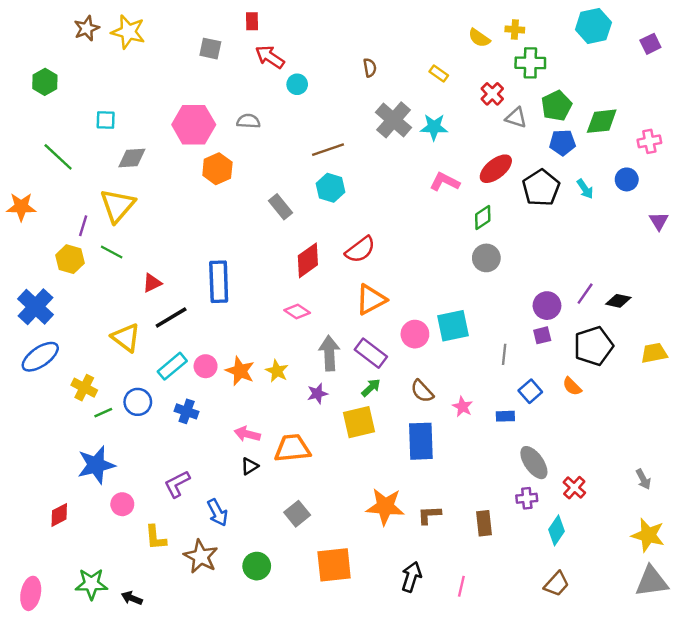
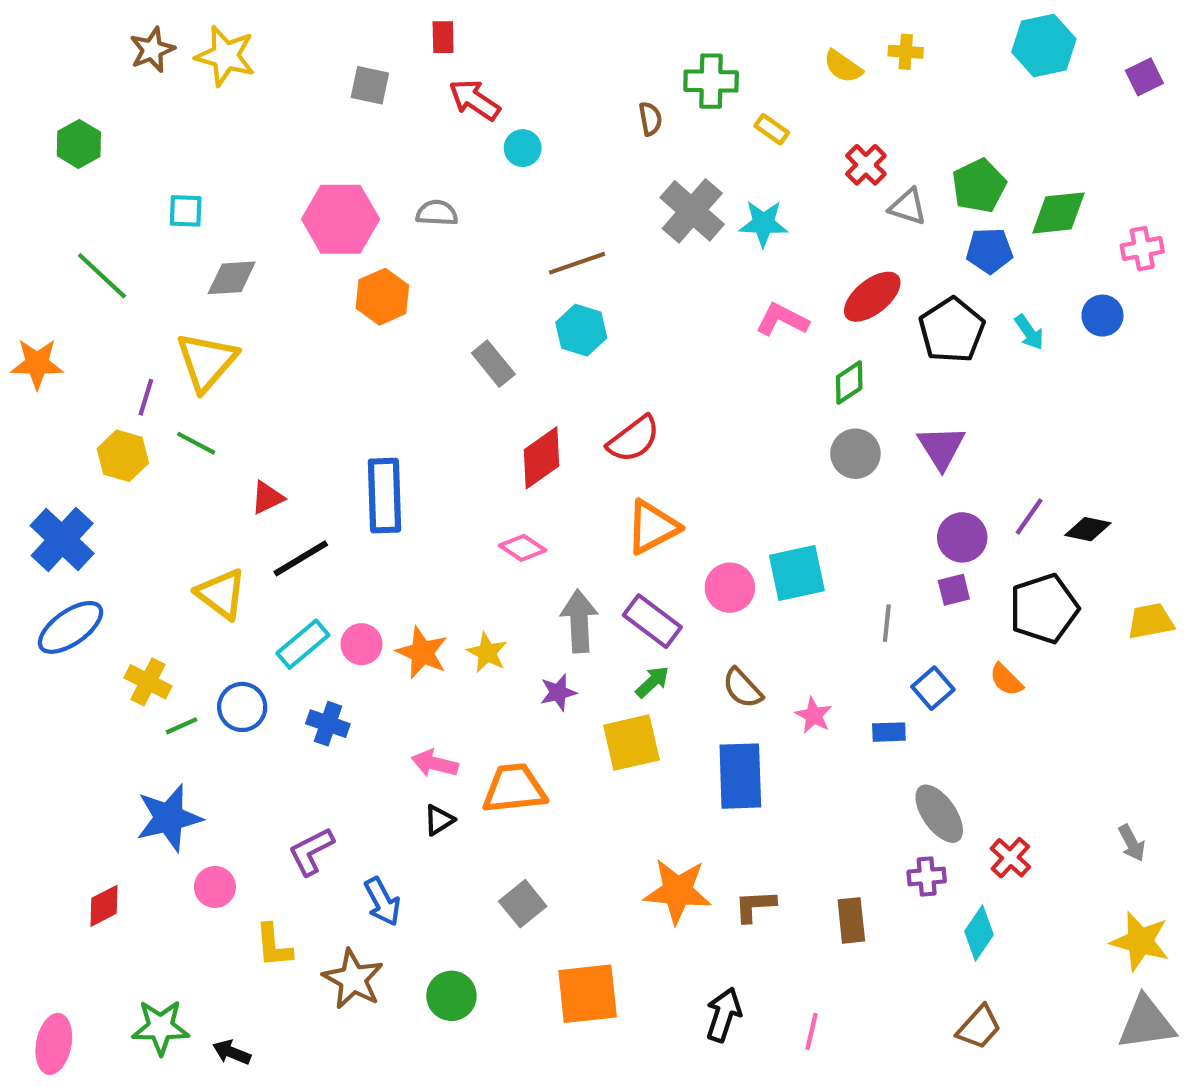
green cross: (530, 63) -> (711, 81), moved
purple triangle: (659, 221) -> (941, 447), moved, size x1.4

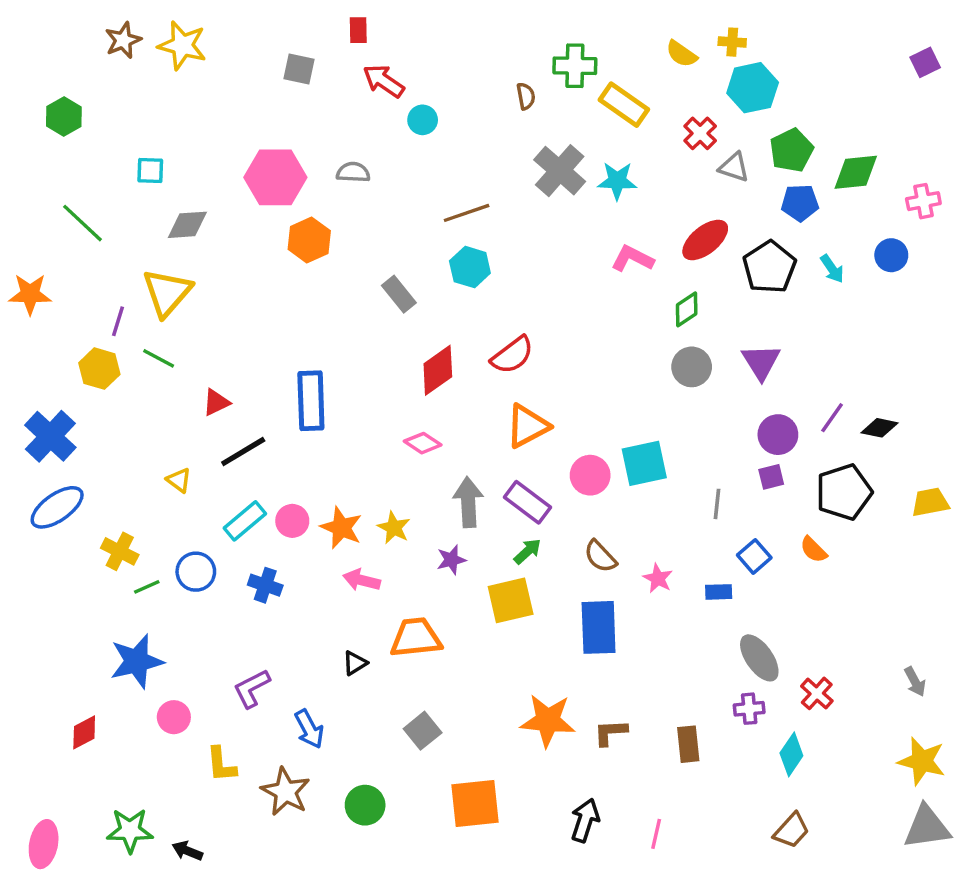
cyan hexagon: (1044, 46) -> (753, 88), moved
yellow rectangle: (772, 129) -> (624, 105), size x1.8
yellow triangle: (221, 594) -> (179, 480), size x0.6
pink arrow: (435, 763) -> (362, 580), moved

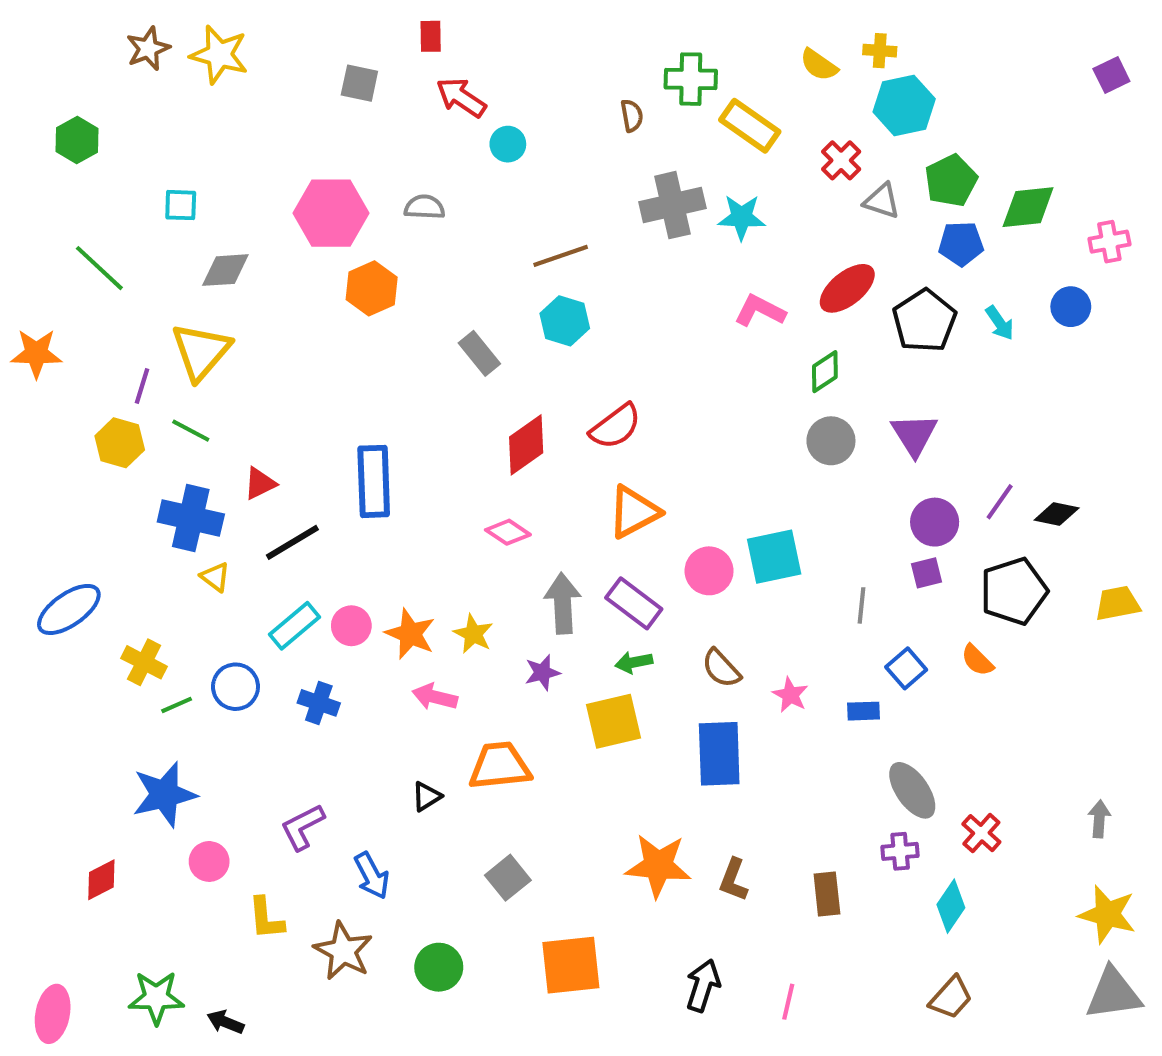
gray cross: (560, 171) -> (672, 205), turned 36
blue cross: (50, 436) -> (191, 518), moved, turned -30
green arrow: (527, 551) -> (634, 662), turned -148
gray arrow: (915, 682) -> (1099, 819), turned -148
brown L-shape: (610, 732) -> (733, 880), turned -66

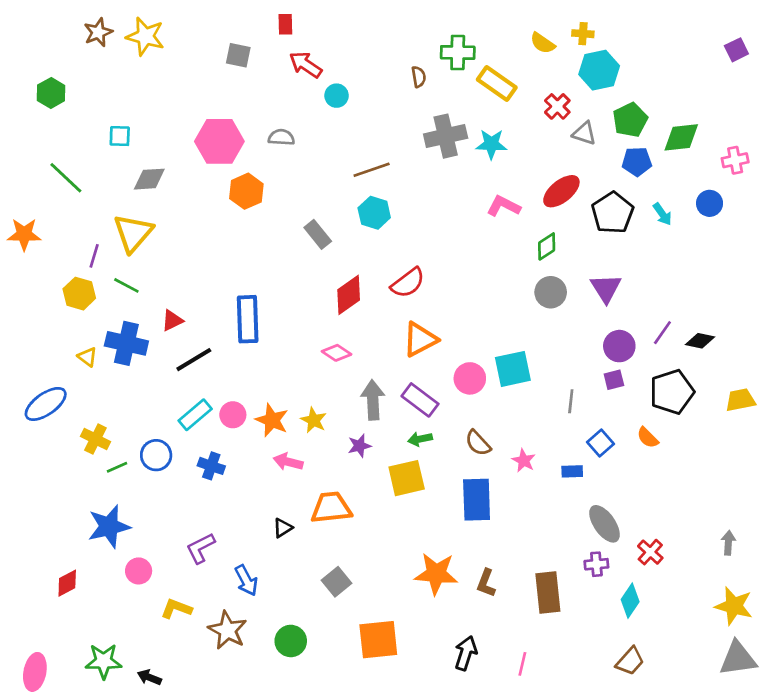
yellow triangle: (215, 577) -> (87, 357), moved
brown rectangle: (827, 894) -> (548, 593), size x1.4
yellow L-shape: (266, 918) -> (176, 609), turned 116

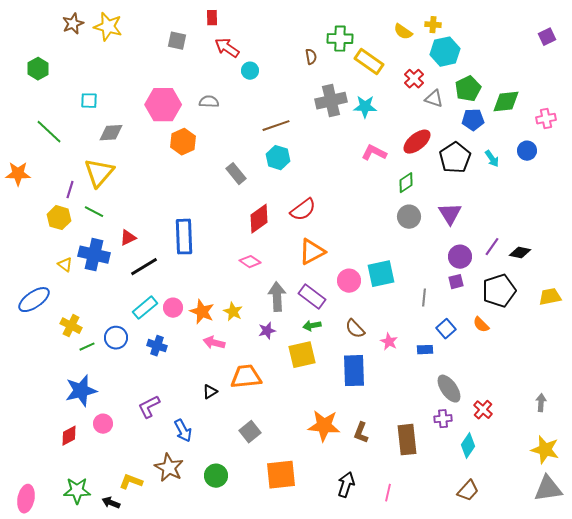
red diamond: (67, 583) -> (69, 436), moved
yellow L-shape: (176, 609) -> (131, 482), moved

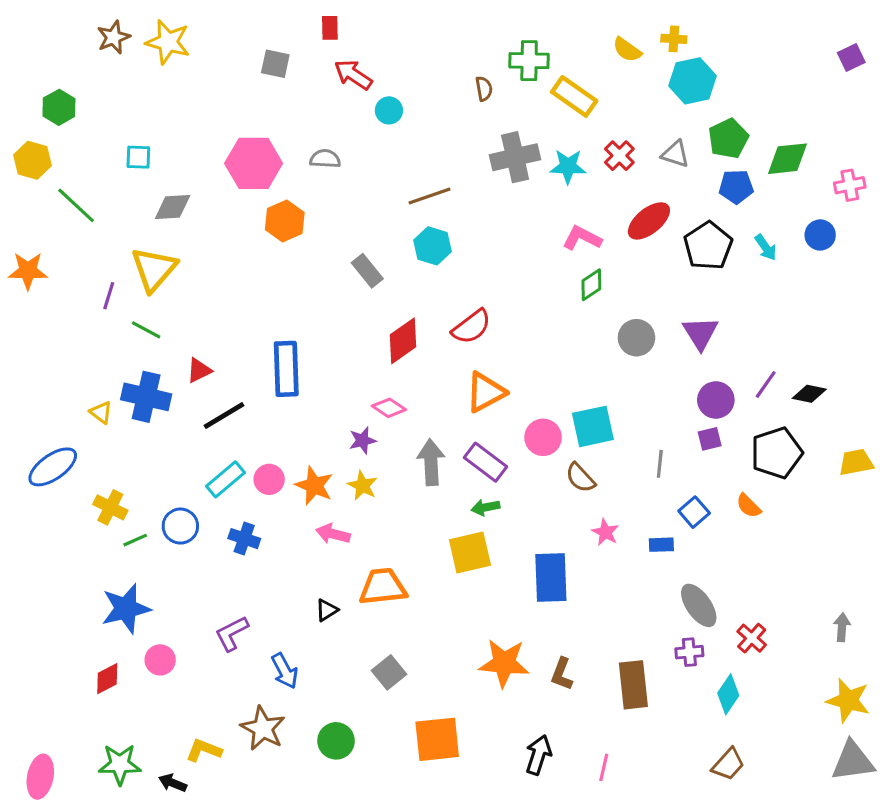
red cross: (414, 79) -> (619, 156), moved
green diamond: (406, 183) -> (591, 285), moved
yellow hexagon: (59, 218) -> (33, 160), moved
brown semicircle: (355, 329) -> (580, 478), moved
purple star: (267, 331) -> (363, 440), moved

